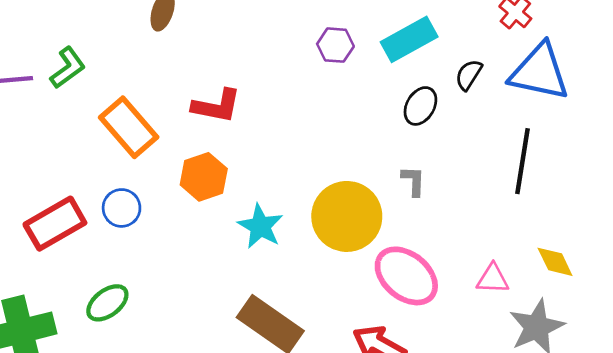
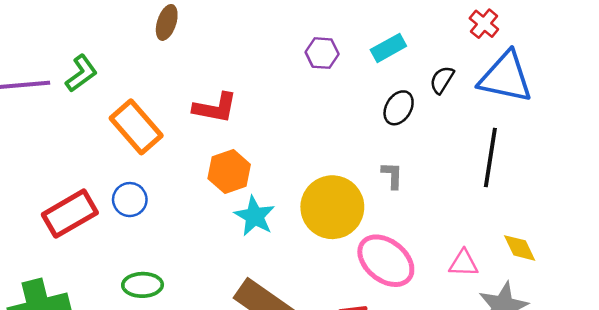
cyan rectangle: (409, 39) -> (388, 48), size x0.7
orange hexagon: (204, 177) -> (229, 172), moved
green ellipse: (107, 303) -> (143, 285), moved, turned 36

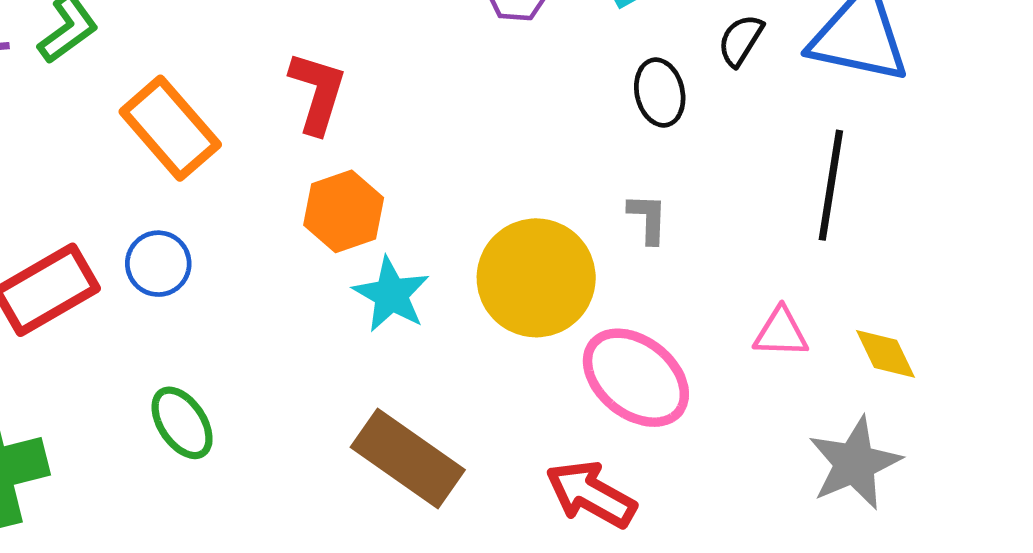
red L-shape: (215, 108) -> (317, 93), turned -84
black ellipse: (399, 108) -> (660, 93), turned -44
pink triangle: (464, 263) -> (781, 333), moved
green ellipse: (143, 285) -> (182, 423), turned 57

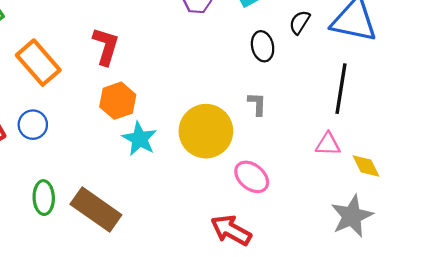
pink triangle: (781, 333) -> (328, 144), moved
pink ellipse: (636, 378) -> (252, 177), size x0.7
green ellipse: (182, 423) -> (44, 198), turned 32
brown rectangle: (408, 459) -> (96, 210), moved

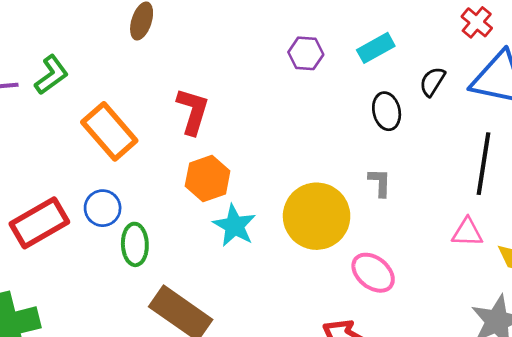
green ellipse: (44, 198) -> (135, 244), moved

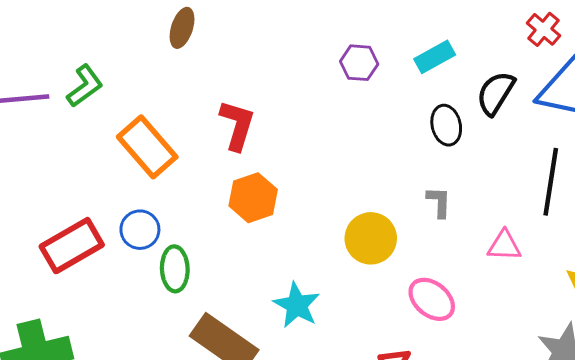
black semicircle: (432, 82) -> (496, 93), size x1.4
yellow circle: (317, 216) -> (371, 238), size x0.7
cyan star: (234, 226) -> (297, 305), moved
pink triangle: (467, 232) -> (504, 246), moved

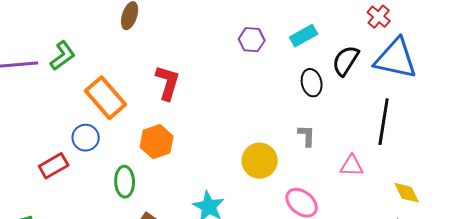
orange hexagon: (253, 198) -> (157, 142), moved
blue circle: (140, 230) -> (86, 138), moved
red rectangle: (72, 246) -> (54, 166), size x0.7

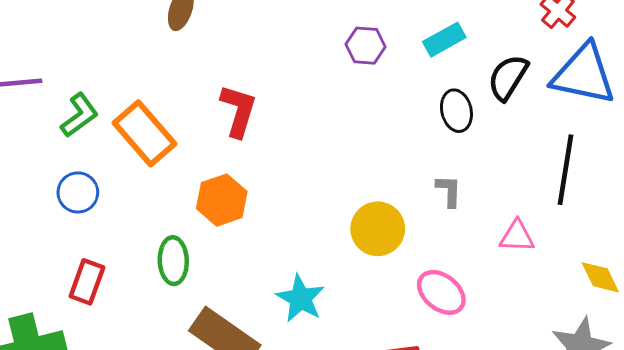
green L-shape: (63, 56) -> (79, 115), moved
blue circle: (86, 138) -> (78, 192), moved
red rectangle: (54, 166) -> (87, 282), moved, turned -40

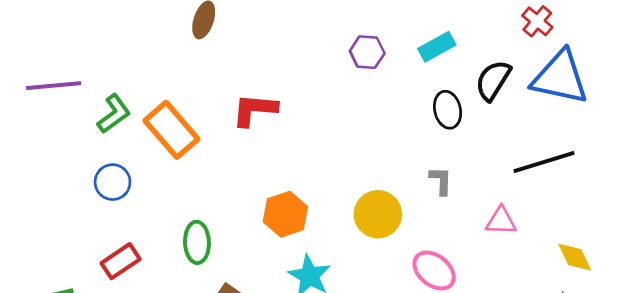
red L-shape: (238, 111) -> (255, 110), turned -102
black line: (565, 170) -> (544, 162), turned 64
orange hexagon: (222, 200) -> (285, 214), moved
red rectangle: (87, 282) -> (121, 261), turned 36

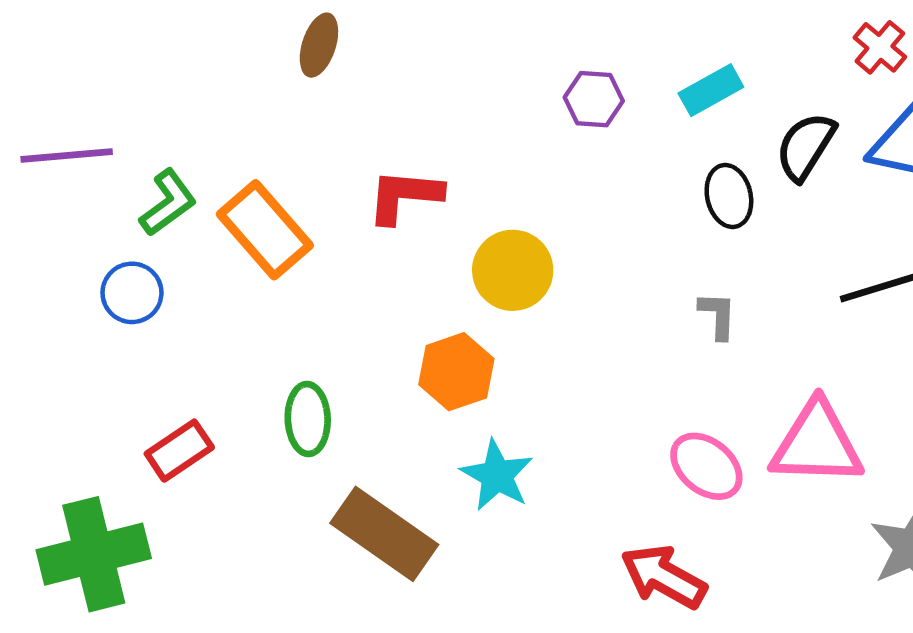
blue circle: (113, 182) -> (132, 293), moved
yellow circle: (378, 214) -> (513, 270), moved
pink triangle: (501, 221) -> (817, 444), moved, size x1.8

